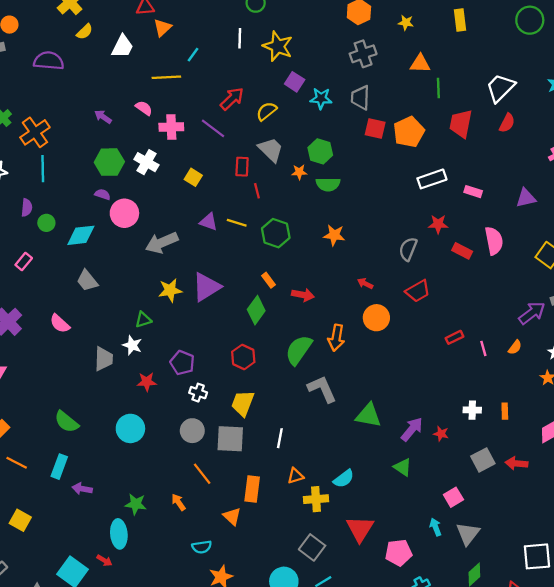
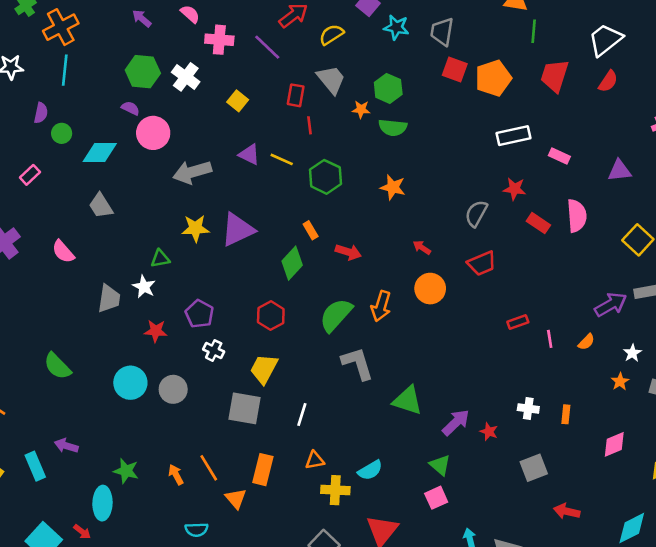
gray circle: (192, 431) -> (173, 389), moved
red arrow: (517, 463) -> (567, 511), moved
cyan rectangle: (59, 467) -> (35, 466), moved, turned -50
orange line: (202, 474) -> (209, 468), moved
pink square: (453, 497) -> (436, 498), moved

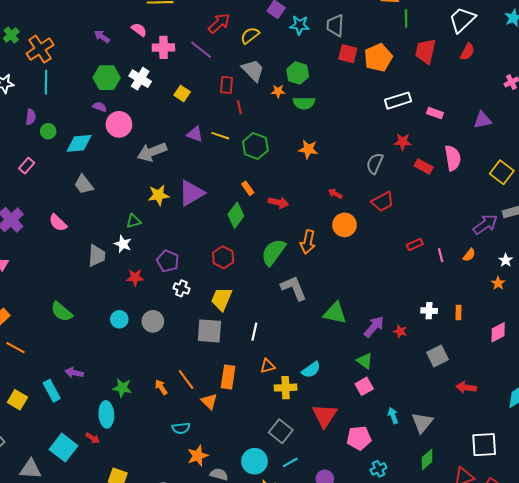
cyan circle: (130, 383) -> (119, 319), size x0.7

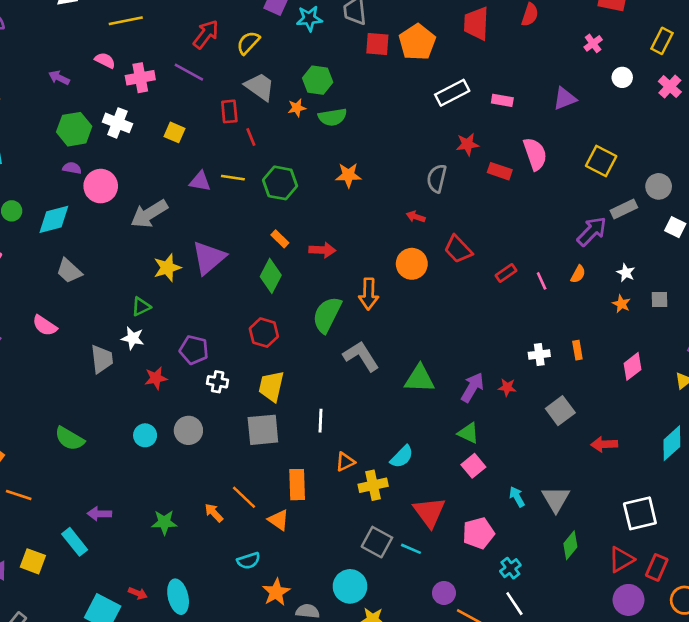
red arrow: (335, 194) -> (416, 217), moved
red trapezoid: (383, 202) -> (458, 249), moved, turned 85
cyan ellipse: (106, 414) -> (178, 597), moved
cyan line: (290, 462) -> (411, 549), moved, turned 63

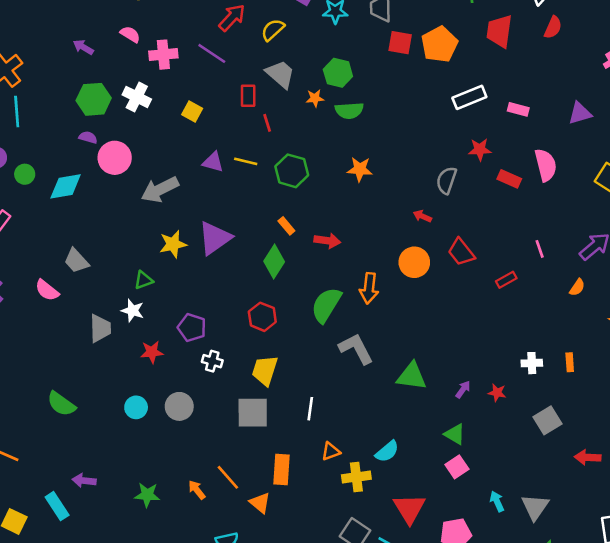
gray trapezoid: (69, 271) -> (76, 261), moved
pink line: (542, 281) -> (540, 249), moved
purple arrow: (472, 387) -> (463, 389), size x0.6

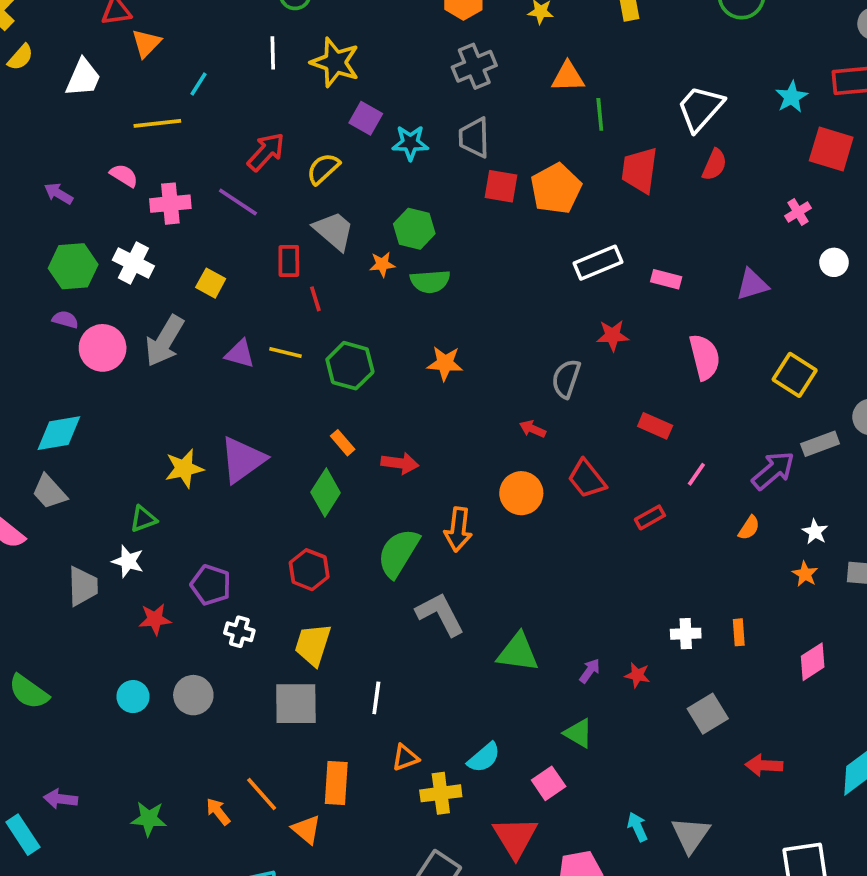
red rectangle: (509, 179) -> (655, 426), moved
cyan diamond: (66, 186) -> (59, 433), moved
gray arrow: (160, 189) -> (165, 341), moved, turned -33
pink line: (540, 249) -> (696, 474), turned 54
pink square: (457, 467) -> (549, 783), moved

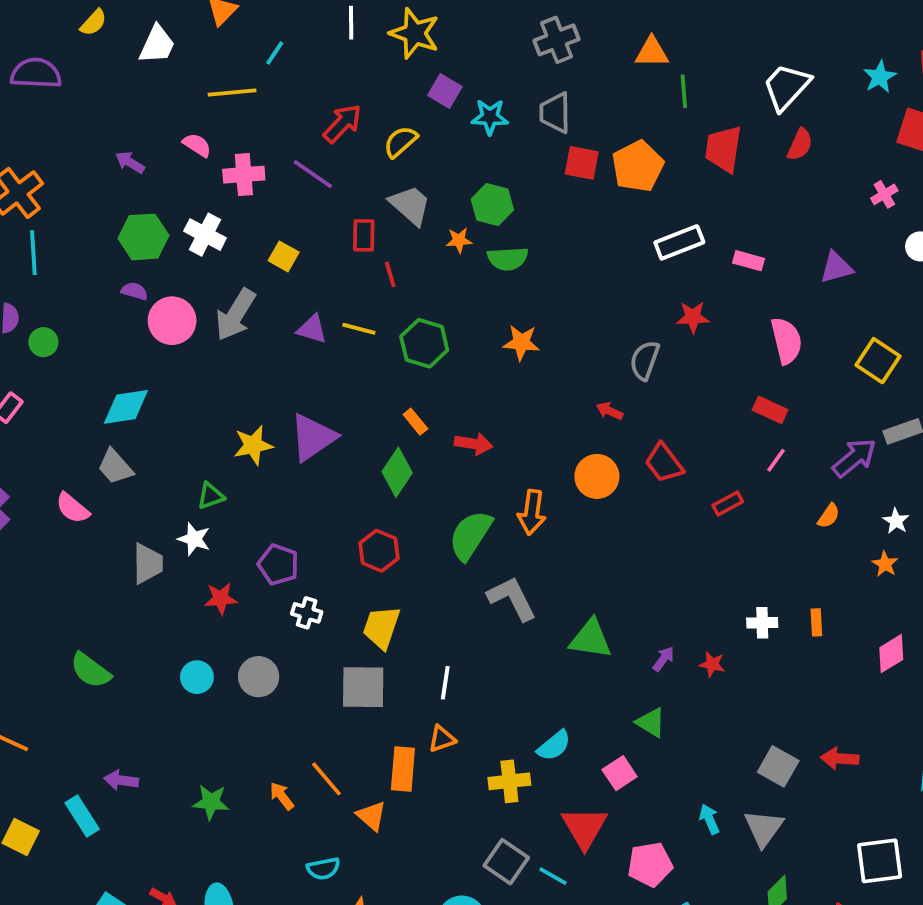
red rectangle: (655, 426) -> (770, 410), moved
gray square: (708, 714) -> (778, 766), moved, turned -30
orange triangle: (405, 758) -> (442, 739), moved

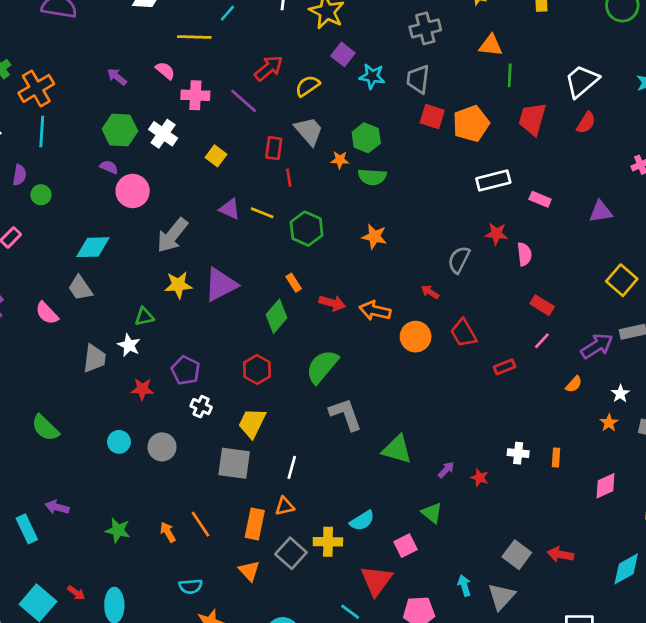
gray arrow: (235, 315) -> (172, 235), moved
pink semicircle: (786, 341) -> (524, 254), moved, size x0.7
orange arrow: (532, 512) -> (375, 311), moved, turned 88
orange triangle: (372, 816) -> (249, 571), moved
gray square: (506, 862) -> (291, 553), moved

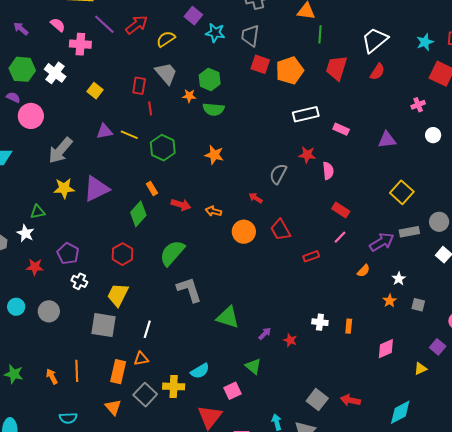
purple line: (244, 101) -> (104, 24), moved
purple triangle: (230, 209) -> (104, 131), turned -36
orange arrow: (375, 311) -> (213, 211), size x0.7
orange line: (201, 524) -> (77, 371), turned 30

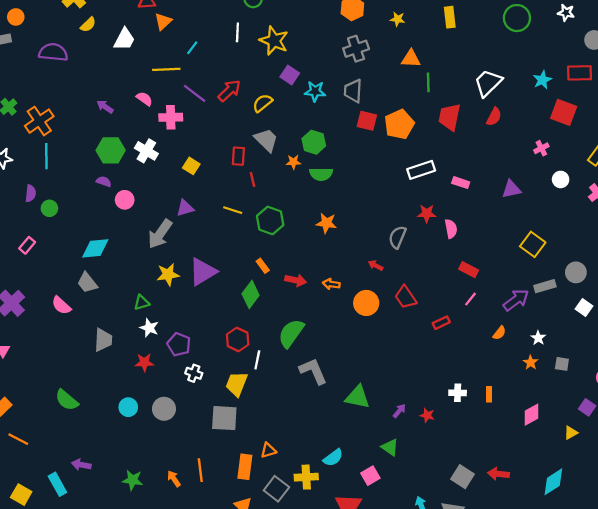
pink circle: (31, 116) -> (125, 200), size x0.7
purple triangle: (104, 131) -> (185, 208), moved
white star: (25, 233) -> (149, 328), moved
white line: (147, 329) -> (257, 360), moved

